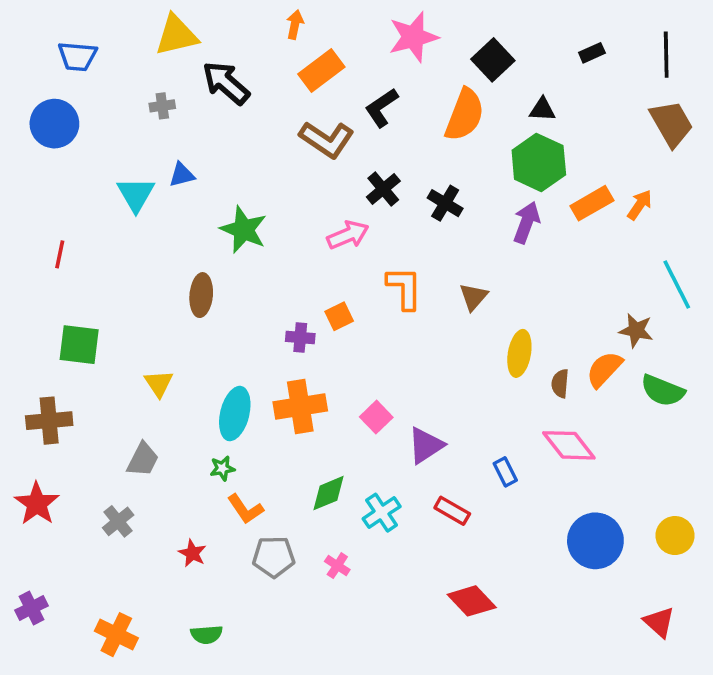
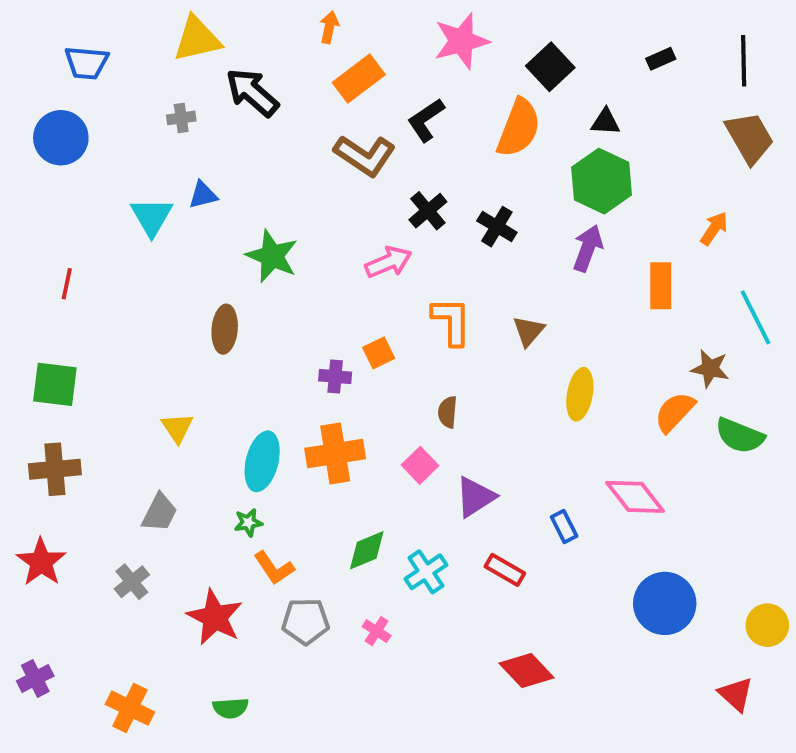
orange rectangle: (592, 203) -> (661, 286), moved, turned -60
green square: (79, 345) -> (55, 384), moved
brown semicircle: (560, 383) -> (448, 412), moved
yellow circle: (675, 536) -> (767, 625), moved
red star: (192, 553) -> (215, 617), size x1.8

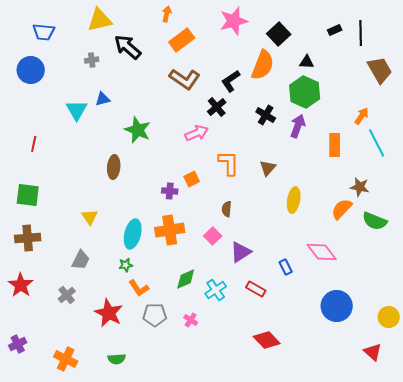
black line: (744, 61) -> (361, 33), moved
black L-shape: (426, 120) -> (231, 81), moved
black cross: (497, 227) -> (266, 115), moved
cyan line: (755, 317) -> (377, 143), moved

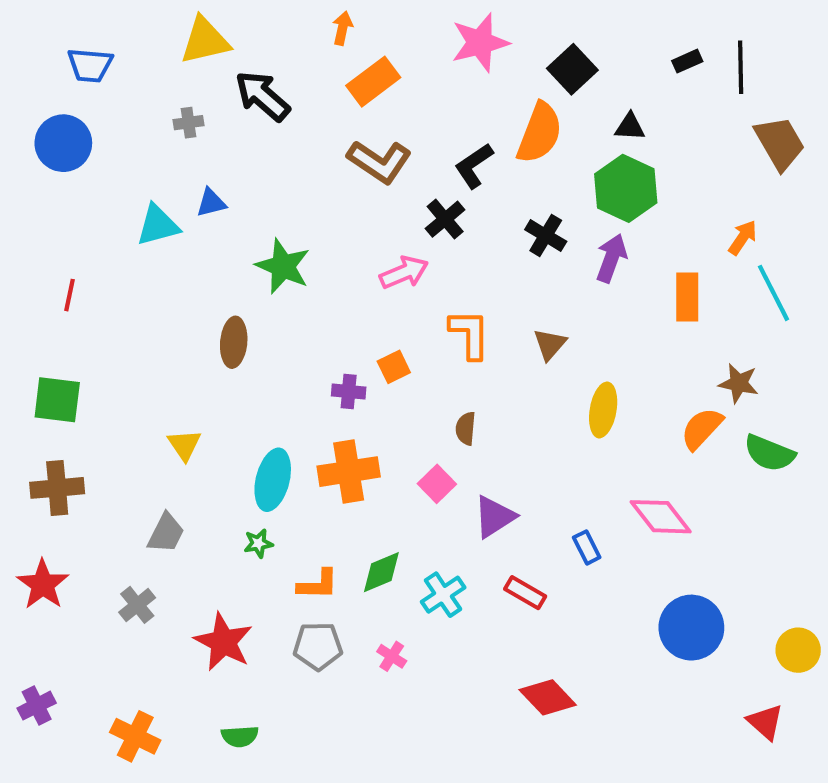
cyan triangle: (77, 110) -> (158, 225), turned 45
orange L-shape: (139, 288) -> (318, 584), moved, turned -55

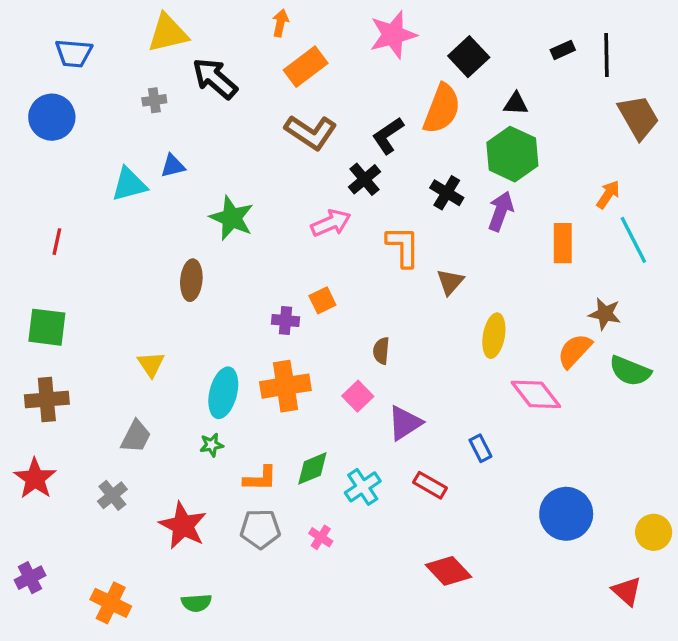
orange L-shape: (470, 334) -> (403, 247), moved
pink diamond: (661, 517) -> (536, 394), moved

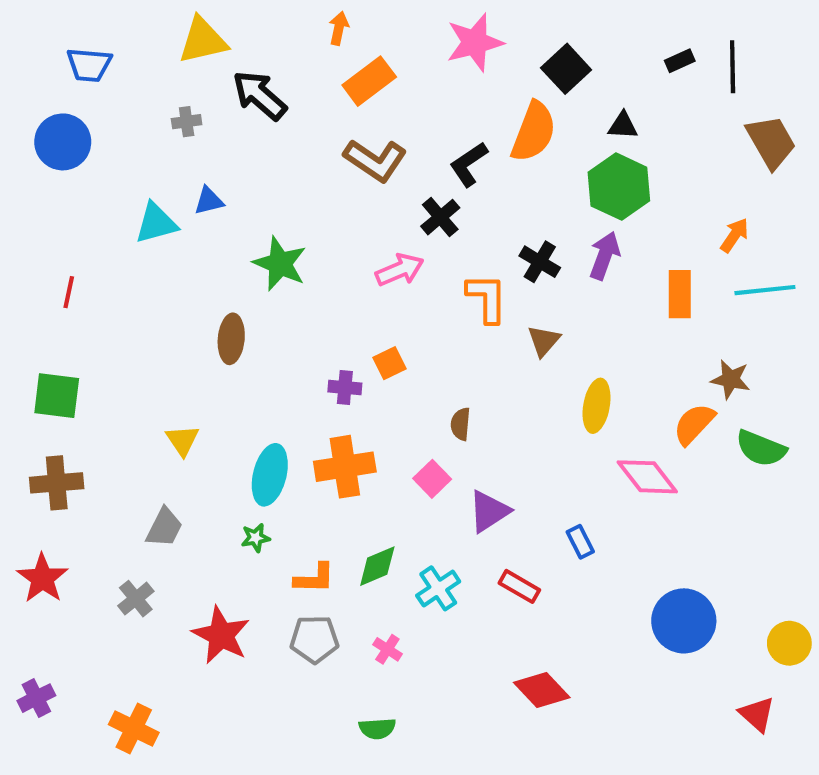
black cross: (447, 193) -> (540, 262), moved
cyan line: (633, 240) -> (765, 290), turned -69
green semicircle: (196, 603) -> (377, 728), moved

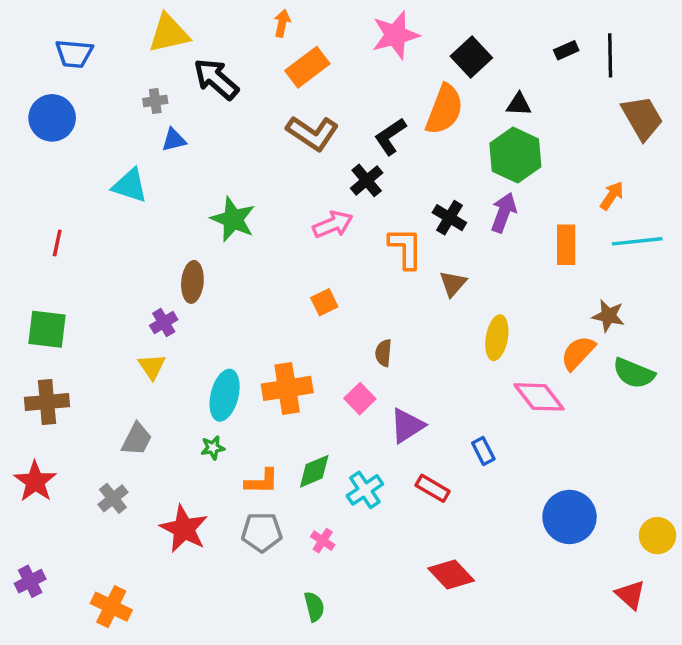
blue triangle: (209, 201) -> (174, 140), moved
cyan triangle: (156, 223) -> (130, 186), turned 33
purple cross: (345, 388) -> (164, 322), moved, turned -36
green semicircle: (377, 728) -> (314, 607), turned -100

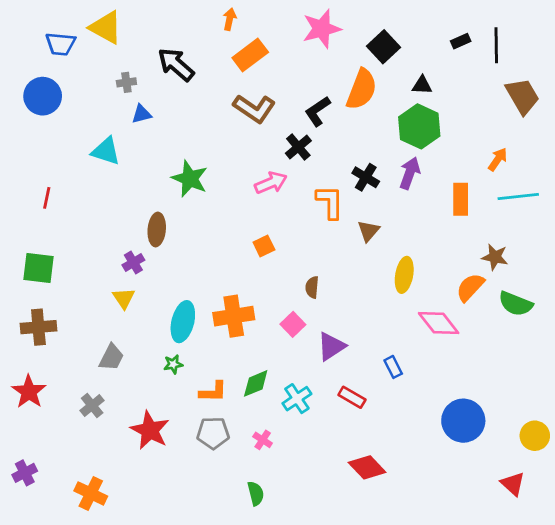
yellow triangle: (169, 33) -> (106, 27), moved, turned 42

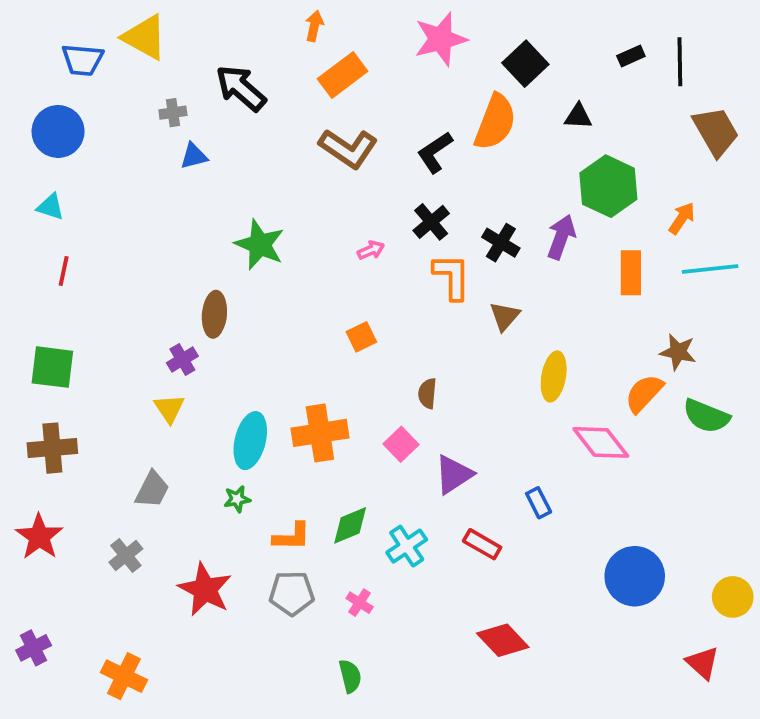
green hexagon: (419, 126) -> (608, 186), moved
black cross: (298, 147) -> (431, 222), moved
cyan triangle: (106, 151) -> (50, 207), moved, size x0.7
pink arrow: (271, 183) -> (371, 250), size x0.6

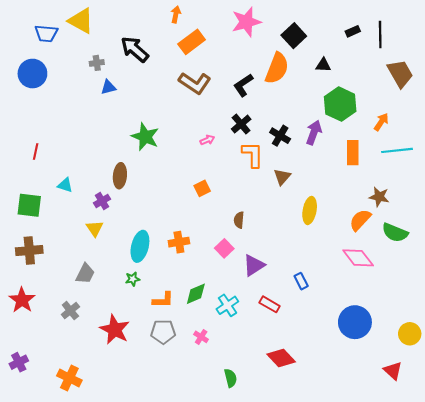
cyan triangle: (50, 207) -> (65, 185), moved
orange cross: (320, 433) -> (179, 242), size x0.7
pink diamond: (601, 442) -> (358, 258), moved
green semicircle: (350, 676) -> (231, 378), moved

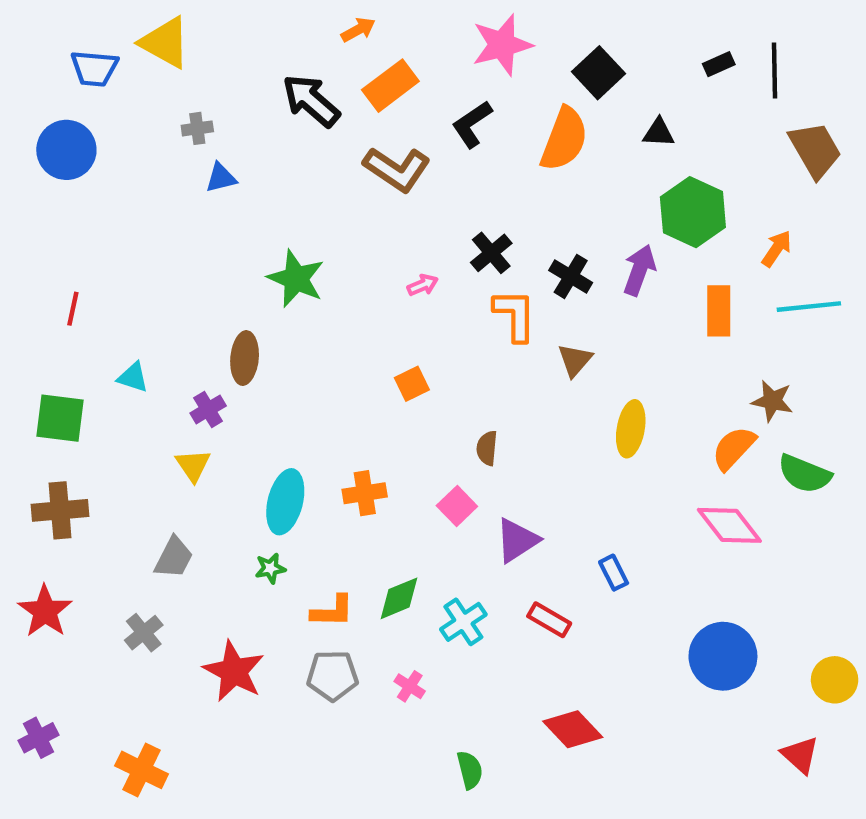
orange arrow: (176, 14) -> (358, 30), turned 49
black arrow: (135, 49) -> (311, 101), moved
black L-shape: (243, 85) -> (472, 124), moved

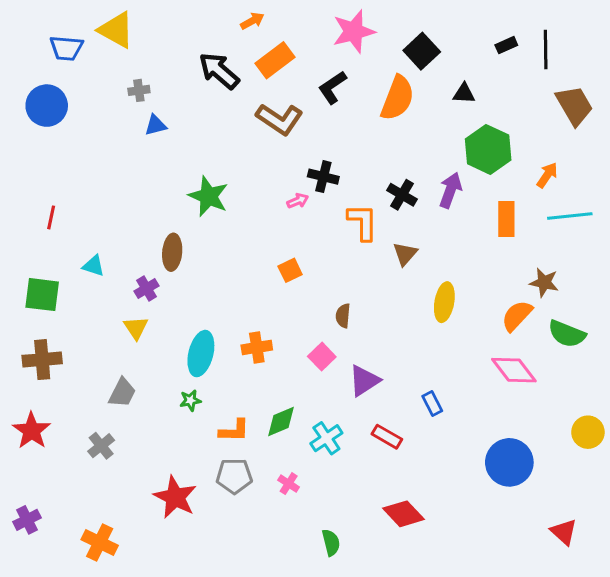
black cross: (491, 253) -> (323, 177), moved, turned -36
red star: (234, 671) -> (175, 497), moved
yellow circle: (835, 680) -> (588, 432), moved

